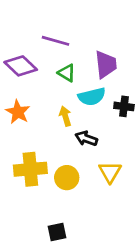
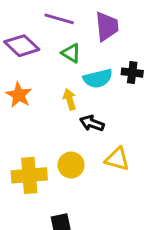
purple trapezoid: (106, 65) -> (107, 26), moved
black cross: (124, 106) -> (132, 73), moved
yellow cross: (30, 169) -> (29, 175), moved
yellow triangle: (110, 172) -> (117, 159), turned -45

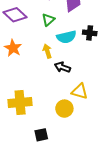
green triangle: (71, 53) -> (48, 20), turned 48
yellow circle: (71, 165) -> (64, 109), moved

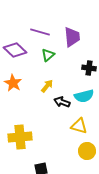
cyan semicircle: (66, 37) -> (84, 96), moved
yellow arrow: (47, 51) -> (47, 86), turned 56
yellow circle: (64, 109) -> (87, 151), moved

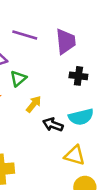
green triangle: (48, 55) -> (18, 79), moved
black cross: (89, 68) -> (78, 76), moved

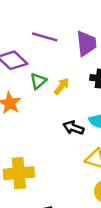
yellow arrow: (34, 104) -> (62, 86), moved

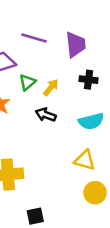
black arrow: (73, 128) -> (46, 115), moved

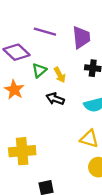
yellow arrow: (51, 87) -> (60, 75), turned 112

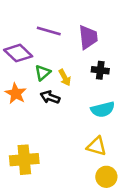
black arrow: (55, 99) -> (50, 97), moved

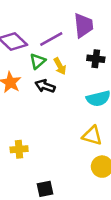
purple line: (49, 31) -> (51, 39), moved, turned -45
yellow cross: (24, 160) -> (19, 149), size x0.6

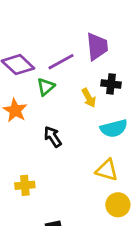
yellow arrow: (60, 66) -> (89, 98), moved
black arrow: (45, 86) -> (53, 137), moved, turned 36

